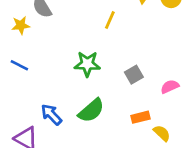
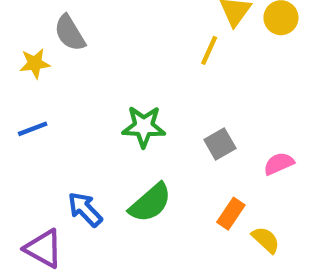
yellow line: (110, 20) -> (209, 50), moved
blue line: (19, 65) -> (33, 129), turned -48
orange rectangle: (141, 117) -> (231, 214), turned -42

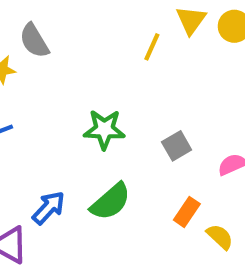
yellow line: (209, 50) -> (152, 47), moved
blue arrow: (85, 209) -> (49, 208), turned 87

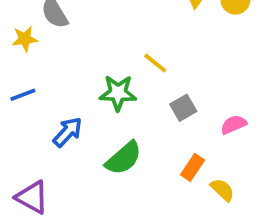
yellow line: (152, 47) -> (155, 63), moved, turned -75
blue arrow: (49, 208) -> (68, 132), moved

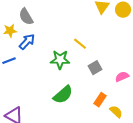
blue arrow: (68, 132) -> (27, 42), moved

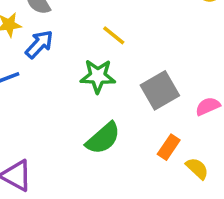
yellow line: (80, 44) -> (114, 35), moved
gray square: (95, 68) -> (160, 90), size x1.5

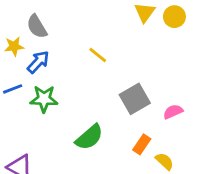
green star: (98, 76) -> (44, 99), moved

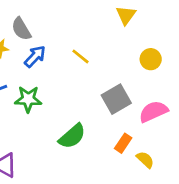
yellow circle: (174, 17) -> (151, 59), moved
blue arrow: (38, 62) -> (35, 56), moved
pink semicircle: (173, 112) -> (153, 112), size x1.5

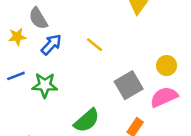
yellow circle: (151, 59) -> (167, 66), moved

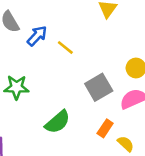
blue arrow: (51, 45) -> (37, 36), moved

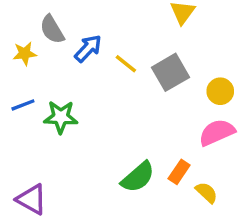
gray square: (99, 87) -> (170, 72), moved
green semicircle: (58, 122) -> (138, 177), moved

